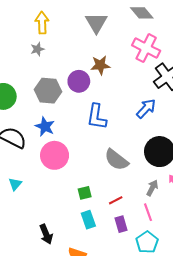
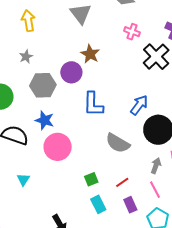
pink cross: (146, 48) -> (132, 32), size x0.6
gray star: (37, 49) -> (26, 57), moved
brown star: (100, 65) -> (90, 54), turned -30
blue arrow: (146, 109) -> (139, 105), moved

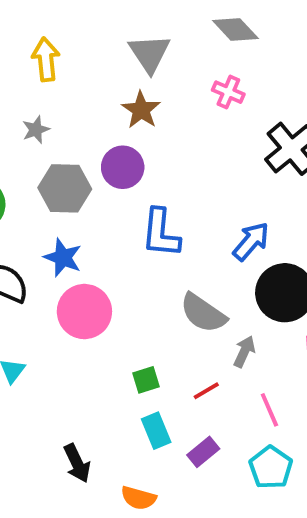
pink cross: (132, 32) -> (228, 92), moved
brown star: (90, 54) -> (141, 110), moved
gray arrow: (156, 166) -> (244, 352), moved
purple rectangle: (130, 205) -> (203, 452), moved, turned 70

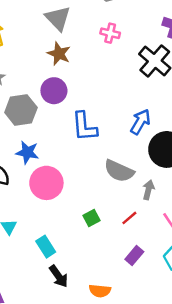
cyan rectangle: (156, 431) -> (46, 247), moved

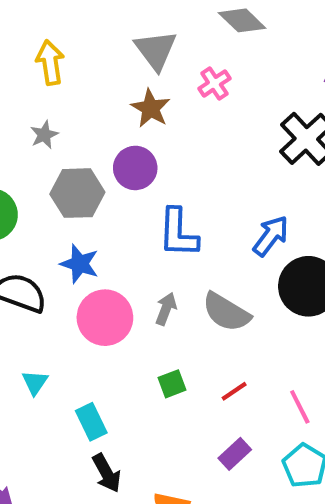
pink cross: (110, 33) -> (214, 83), moved, turned 36
gray arrow: (148, 190) -> (166, 309), moved

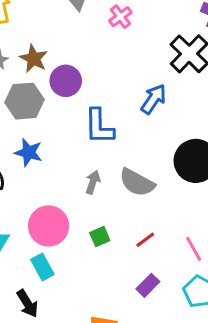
brown star: (151, 108) -> (34, 59), moved
blue arrow: (271, 236) -> (154, 99), moved
pink circle: (105, 318) -> (49, 226), moved
black arrow: (107, 473) -> (27, 304), moved

